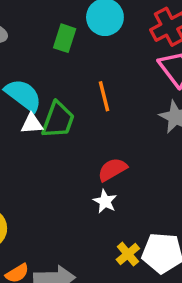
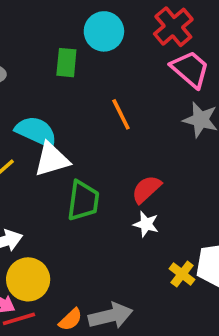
green trapezoid: (58, 120) -> (83, 201), moved
white triangle: (32, 124) -> (52, 160), size x1.5

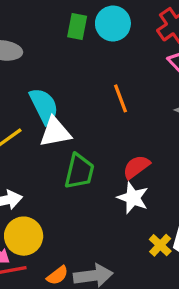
green rectangle: (66, 63) -> (77, 27), moved
cyan semicircle: (36, 132) -> (44, 106), turned 33
white star: (146, 224) -> (133, 198), size x1.4

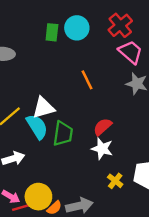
cyan semicircle: (44, 106) -> (37, 127), moved
yellow circle: (24, 236) -> (38, 197), moved
yellow cross: (160, 245) -> (115, 181), moved

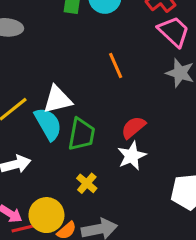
white star: (102, 149) -> (132, 156), turned 30
yellow cross: (115, 181) -> (87, 183), moved

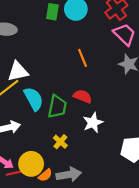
white triangle: (57, 100) -> (18, 71), moved
red semicircle: (133, 127) -> (83, 96), moved, turned 60

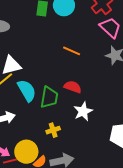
orange line: (83, 58) -> (72, 51), turned -42
yellow cross: (60, 142) -> (53, 130), turned 32

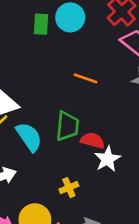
red semicircle: (73, 87) -> (93, 140), moved
green trapezoid: (49, 97) -> (67, 126), moved

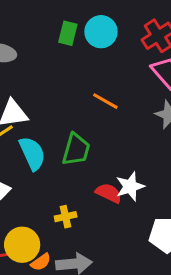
red semicircle: (93, 140) -> (109, 193), moved
white star: (107, 159) -> (130, 186), moved

